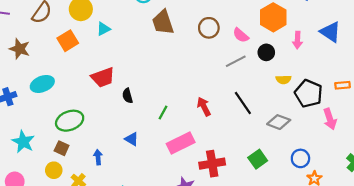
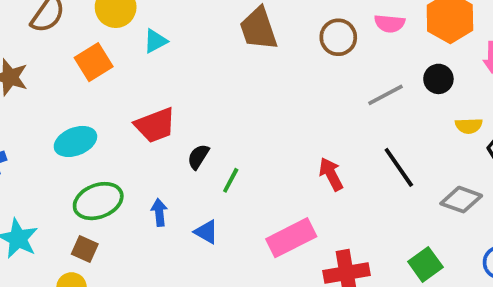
pink semicircle: (241, 35) -> (390, 23), moved, turned -35
cyan ellipse: (42, 84) -> (75, 141), moved
black semicircle: (128, 96) -> (198, 157), turned 48
green line: (163, 113) -> (231, 180), moved
blue arrow: (98, 157) -> (159, 212), moved

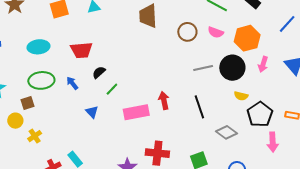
black circle: (438, 79) -> (232, 68), size x1.6
blue arrow: (159, 212) -> (72, 83), moved, turned -48
pink rectangle: (291, 238) -> (136, 112), moved
brown square: (85, 249) -> (28, 103), turned 32

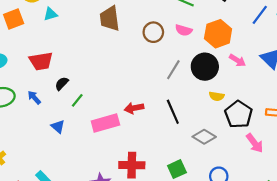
pink arrow: (263, 64) -> (237, 60), turned -70
gray line: (203, 68) -> (173, 70), turned -42
red arrow: (164, 101) -> (134, 108), turned -84
pink arrow: (273, 142) -> (255, 143), turned -30

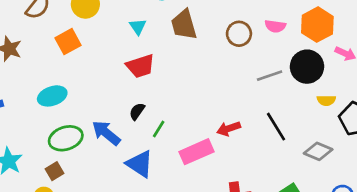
cyan triangle: (50, 14) -> (138, 27), moved, turned -40
red trapezoid: (41, 61) -> (140, 66), moved
gray line: (173, 70) -> (270, 76), turned 48
blue arrow: (34, 98) -> (106, 133), size x1.6
blue triangle: (58, 127) -> (140, 164), size x1.6

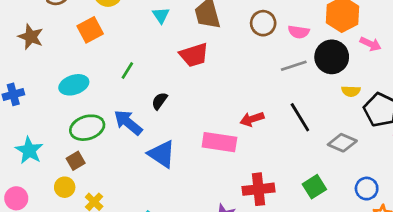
pink semicircle: (275, 26) -> (299, 32), moved
red trapezoid: (140, 66) -> (194, 55), moved
green line: (159, 129) -> (127, 70), moved
pink rectangle: (197, 152) -> (219, 142), turned 32

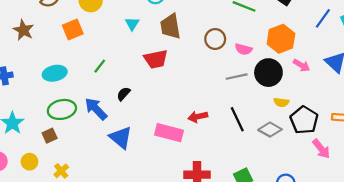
gray diamond: (342, 143) -> (270, 130), moved
yellow circle: (65, 187) -> (29, 162), moved

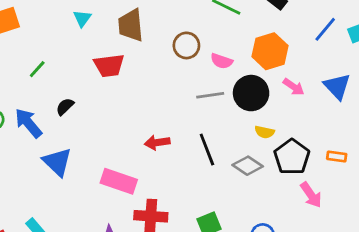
pink rectangle: (169, 133) -> (119, 181), moved

